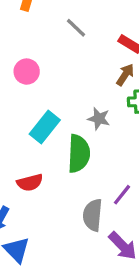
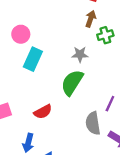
cyan rectangle: (45, 127) -> (33, 59), moved
green semicircle: (79, 154) -> (72, 83), turned -136

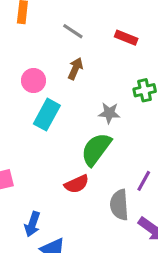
brown arrow: (91, 19) -> (75, 69), moved
red semicircle: (43, 112) -> (77, 184), moved

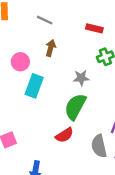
red rectangle: (126, 38) -> (94, 28), moved

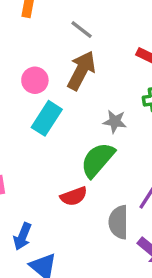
brown arrow: (51, 48) -> (81, 70), size x1.6

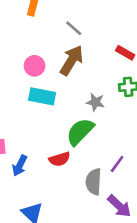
cyan rectangle: (47, 118) -> (42, 96), turned 65
blue arrow: (22, 236) -> (20, 166), moved

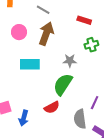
pink circle: (35, 66) -> (19, 32), moved

